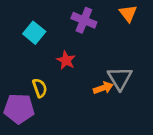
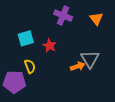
orange triangle: (128, 13) -> (96, 19), moved
cyan square: (34, 33) -> (26, 38), moved, turned 35

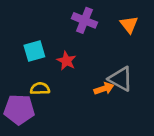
gray triangle: (90, 59) -> (121, 79), turned -30
yellow semicircle: (30, 66) -> (40, 89), turned -72

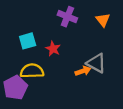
yellow semicircle: (40, 89) -> (32, 71), size x1.5
purple pentagon: (19, 109) -> (15, 88), turned -30

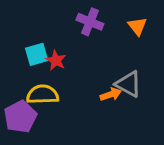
red star: (53, 49) -> (56, 60), moved

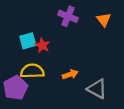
gray triangle: (128, 84) -> (97, 89), moved
orange arrow: (111, 94) -> (70, 74), moved

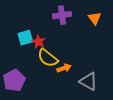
purple cross: (68, 16) -> (62, 15), turned -30
yellow semicircle: (32, 71) -> (48, 58), moved, turned -140

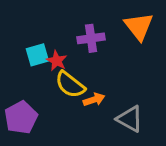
purple cross: (62, 15) -> (91, 38), moved
orange triangle: (95, 18) -> (139, 26), size x1.5

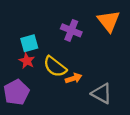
purple cross: (91, 38) -> (71, 30), turned 30
red star: (57, 61) -> (27, 61), moved

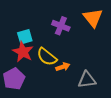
red star: (27, 61) -> (23, 52), size x1.5
gray triangle: (102, 93) -> (87, 80), turned -36

